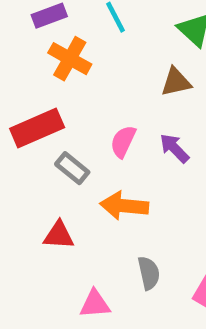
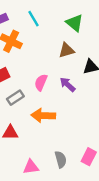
gray rectangle: (72, 168) -> (15, 98), turned -70
gray semicircle: (149, 273) -> (61, 159), moved

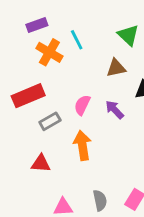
cyan line: (33, 19) -> (77, 40), moved
orange arrow: (43, 116) -> (82, 145), turned 75

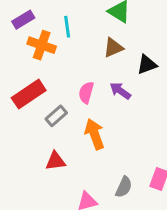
cyan line: (77, 40) -> (67, 27), turned 30
gray semicircle: (100, 200) -> (124, 187), turned 48

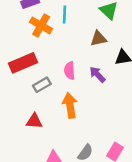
pink semicircle: (86, 93) -> (70, 71), turned -30

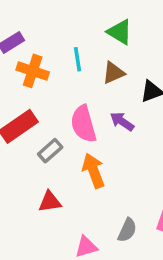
cyan line: (64, 15) -> (78, 59), moved
pink semicircle: (70, 71) -> (83, 124), size x1.5

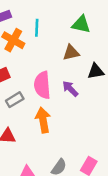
green triangle: (120, 32) -> (81, 24), turned -30
cyan line: (78, 59) -> (37, 28), moved

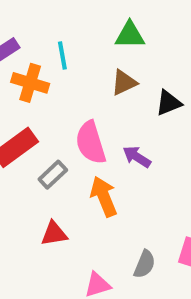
purple arrow: (70, 89) -> (137, 157), moved

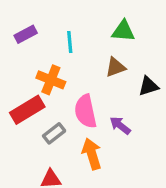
orange cross: (30, 83) -> (51, 80), moved

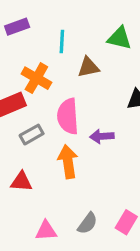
brown triangle: (115, 67) -> (88, 67), moved
purple arrow: (120, 125) -> (102, 136), turned -50

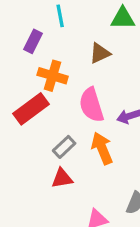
purple rectangle: (17, 27) -> (33, 41), moved, turned -30
cyan line: (62, 42) -> (60, 16), moved
gray rectangle: (32, 135) -> (64, 147), moved

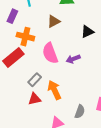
orange arrow: (102, 148) -> (54, 90), moved

